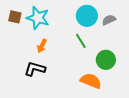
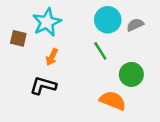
brown square: (15, 17) -> (18, 38), moved
cyan star: (38, 18) -> (47, 22), turned 30

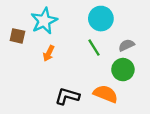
gray semicircle: (135, 25) -> (126, 45), moved
black L-shape: (43, 86) -> (67, 96), moved

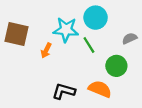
cyan star: (44, 21) -> (66, 30), moved, turned 30
brown square: (17, 36) -> (16, 34), size x1.6
gray semicircle: (126, 45) -> (130, 38), moved

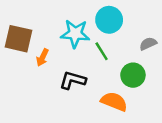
orange arrow: (46, 51) -> (42, 58), moved
black L-shape: (64, 91) -> (73, 80), moved

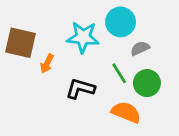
gray semicircle: (148, 44) -> (140, 48), moved
green line: (102, 51) -> (119, 73), moved

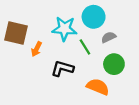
green line: (119, 73) -> (85, 47), moved

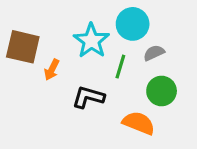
cyan star: (64, 29) -> (91, 41), turned 30
green line: (85, 47) -> (120, 67), turned 49

